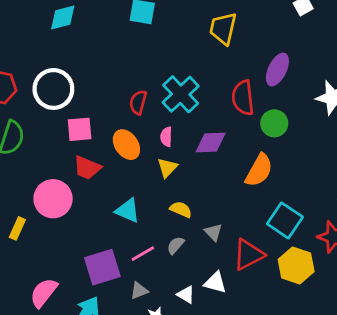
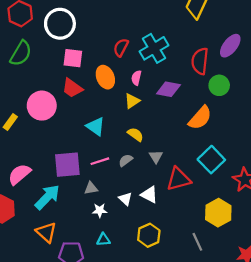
yellow hexagon: (296, 265) -> (218, 213), moved

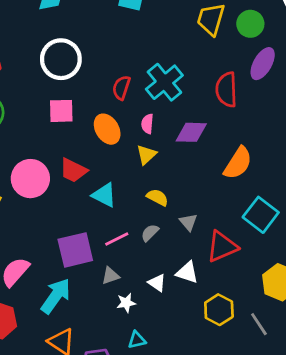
white circle: (60, 24) -> (61, 59), moved
green circle: (219, 85) -> (250, 24), moved
red trapezoid: (72, 88) -> (73, 170), moved
yellow hexagon: (149, 235) -> (219, 310), moved

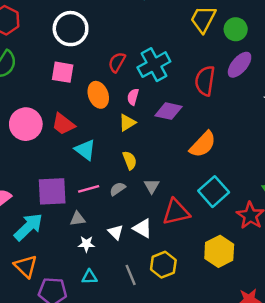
yellow semicircle: (157, 197) -> (130, 160), turned 30
gray line: (259, 324) -> (131, 275), moved

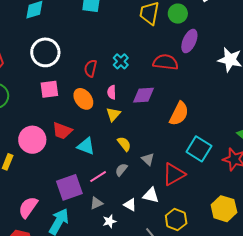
cyan cross: (154, 65) -> (121, 61), size x0.6
red semicircle: (205, 81) -> (165, 62), turned 105
yellow hexagon: (219, 251) -> (224, 209), moved

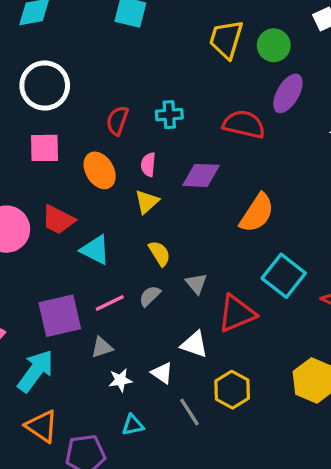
cyan cross: (121, 61) -> (169, 115), turned 35
white triangle: (130, 205) -> (162, 373), moved

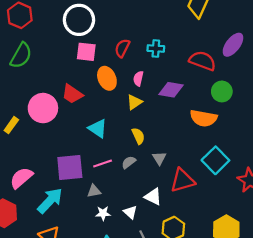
green circle: (274, 45) -> (222, 91), moved
pink square: (45, 148) -> (86, 52), moved
orange semicircle: (257, 213) -> (204, 118), turned 60
red trapezoid: (58, 220) -> (72, 94), moved

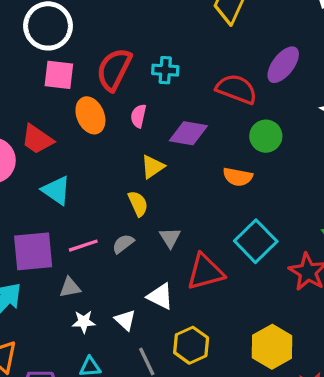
red semicircle: (122, 48) -> (114, 69), size x1.5
yellow triangle: (134, 102) -> (153, 167), moved
orange semicircle: (204, 118) -> (238, 177), size x0.7
cyan triangle: (98, 128) -> (56, 190), moved

